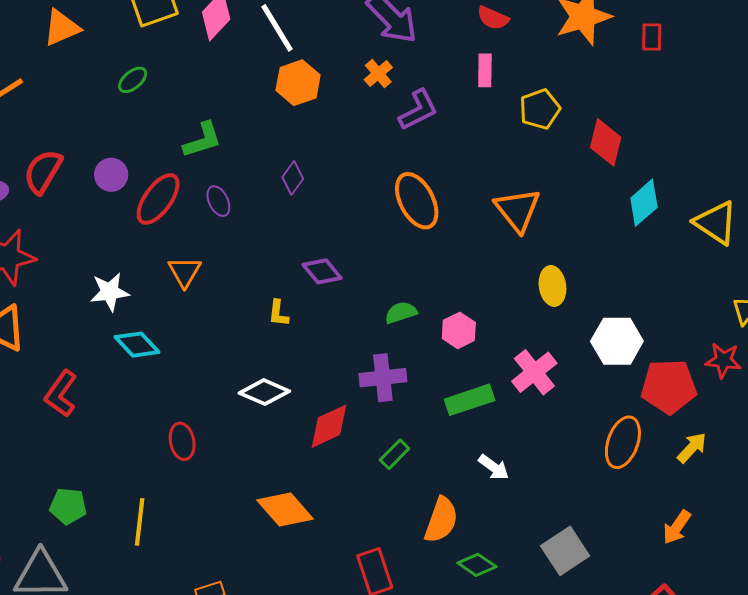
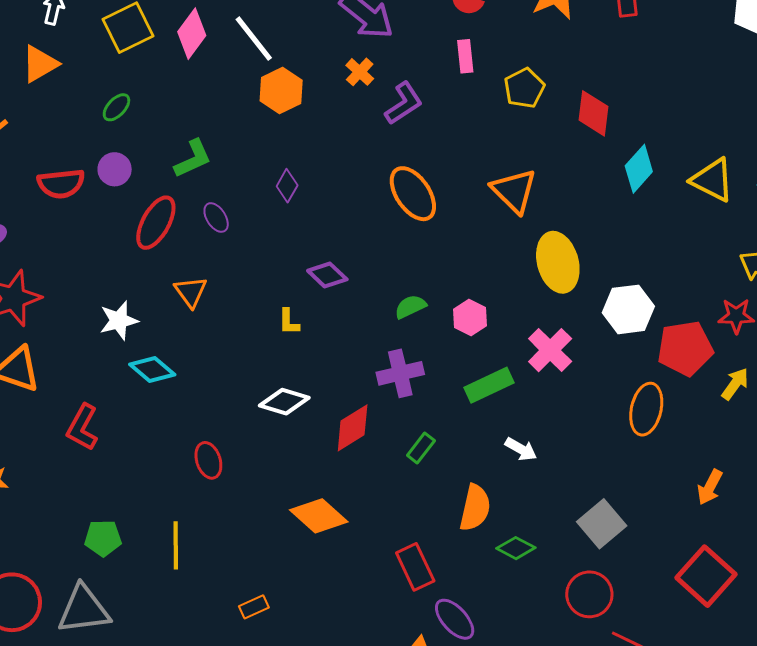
red semicircle: (43, 171) -> (61, 184), moved, turned -120
purple circle: (111, 175) -> (115, 169), moved
yellow ellipse: (552, 286) -> (558, 262), size x1.5
yellow arrow: (692, 448) -> (735, 384), moved

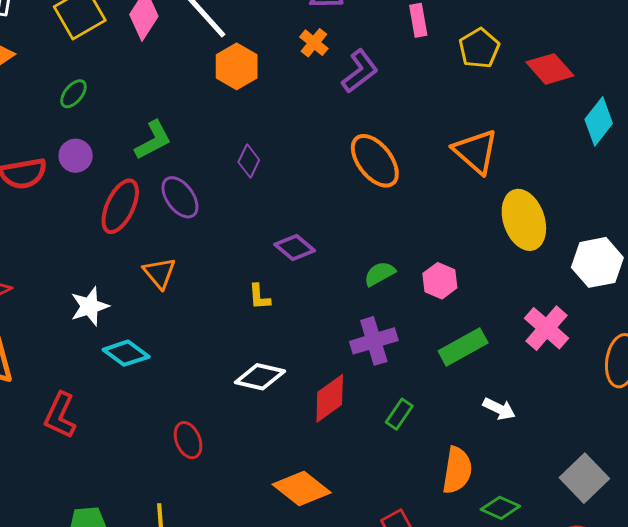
red diamond: (594, 113) -> (550, 69), turned -45
purple ellipse: (216, 217) -> (180, 197), size x1.4
pink cross: (550, 350) -> (546, 328), moved

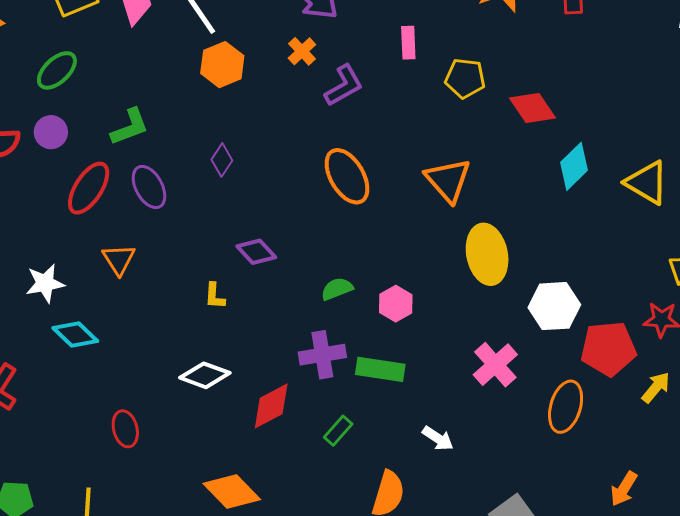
yellow pentagon: (479, 48) -> (465, 78), turned 30
green ellipse: (73, 94) -> (57, 70), size x1.4
green rectangle: (463, 347) -> (380, 369), moved, turned 30

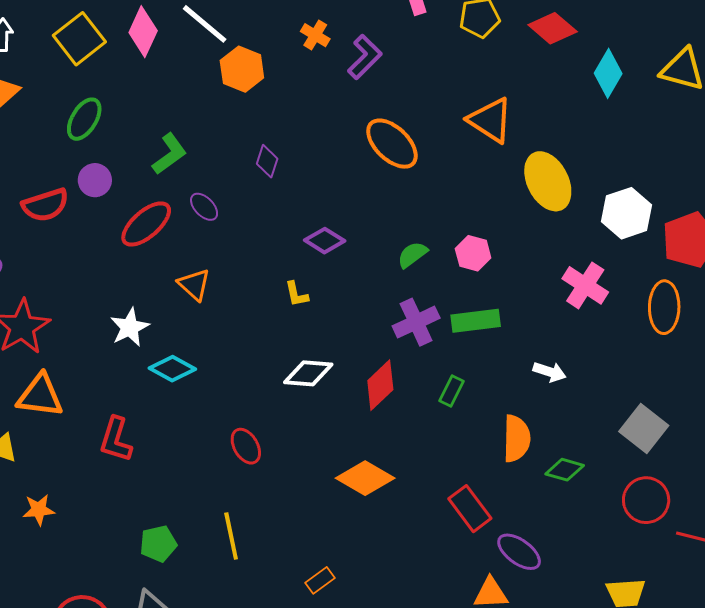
purple ellipse: (149, 187) -> (204, 207), size x0.7
red ellipse: (89, 188) -> (146, 224), turned 32

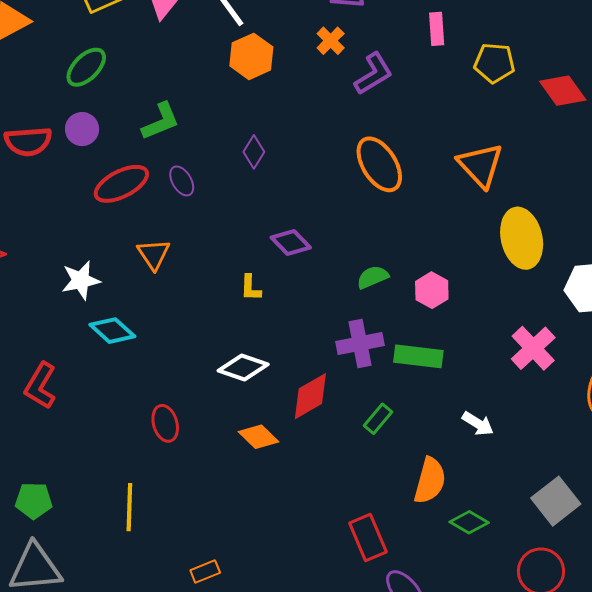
orange diamond: (365, 478) -> (258, 437), moved, size x0.7
green pentagon: (158, 544) -> (34, 501), moved

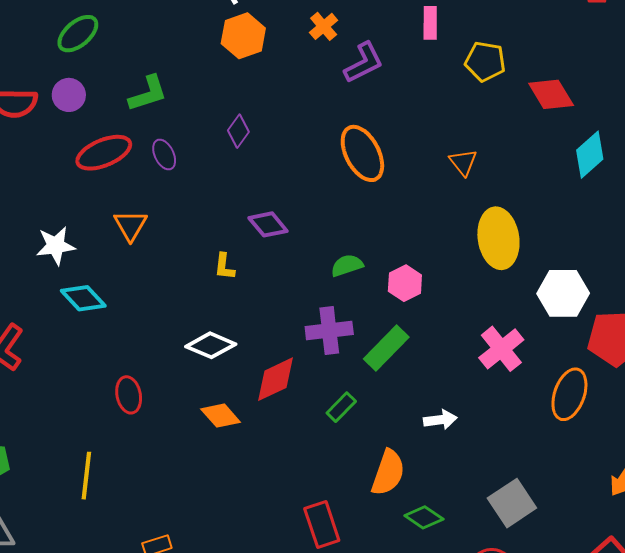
orange triangle: (480, 165) -> (463, 162), size x0.6
green rectangle: (418, 356) -> (386, 348), turned -57
white arrow: (478, 424) -> (440, 420), turned -44

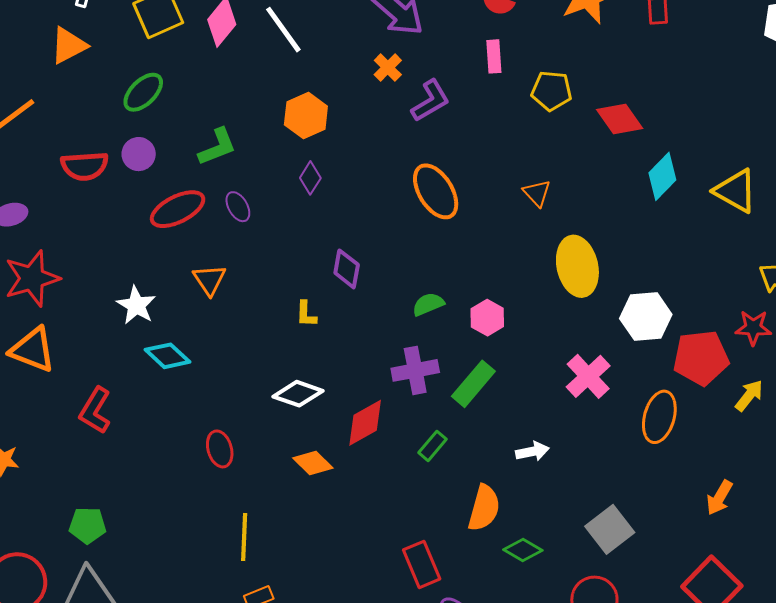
orange hexagon: (243, 36) -> (306, 115), moved
purple diamond: (268, 224) -> (347, 269), turned 54
white star: (56, 246) -> (136, 305), turned -30
yellow line: (86, 476) -> (244, 537), moved

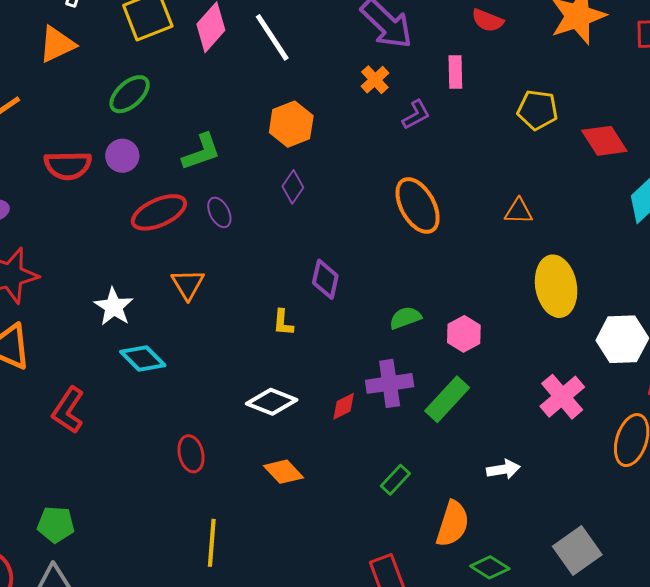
pink rectangle: (494, 56) -> (455, 72), moved
purple L-shape: (430, 101) -> (416, 115), size x0.7
orange triangle: (537, 193) -> (519, 211), turned -48
red diamond: (365, 423) -> (344, 406), moved, size x0.6
green rectangle: (433, 446) -> (395, 480), moved

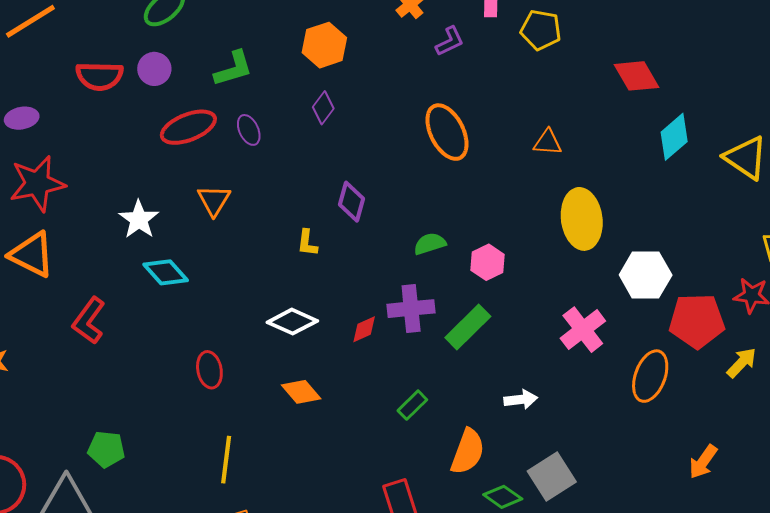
yellow pentagon: (538, 110) -> (541, 30), moved
green pentagon: (56, 524) -> (106, 449), moved
gray square: (577, 551) -> (552, 476), moved

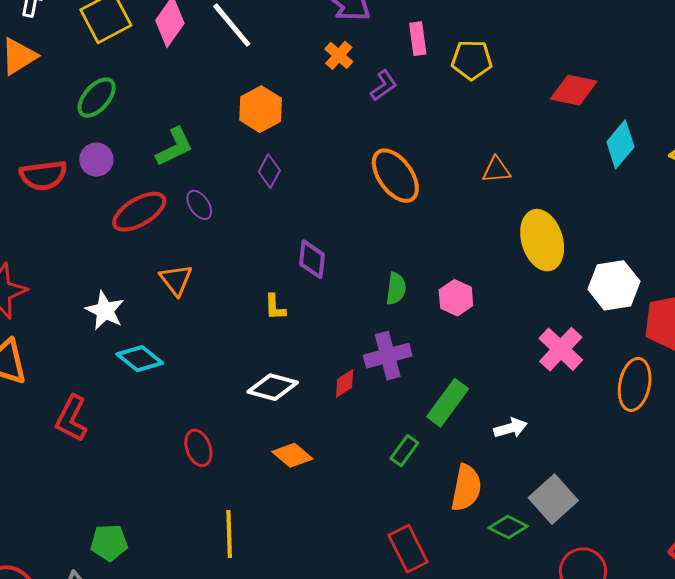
red diamond: (637, 76) -> (574, 90), turned -39
green semicircle: (430, 244) -> (396, 289), turned 124
green rectangle: (468, 327) -> (448, 403), moved

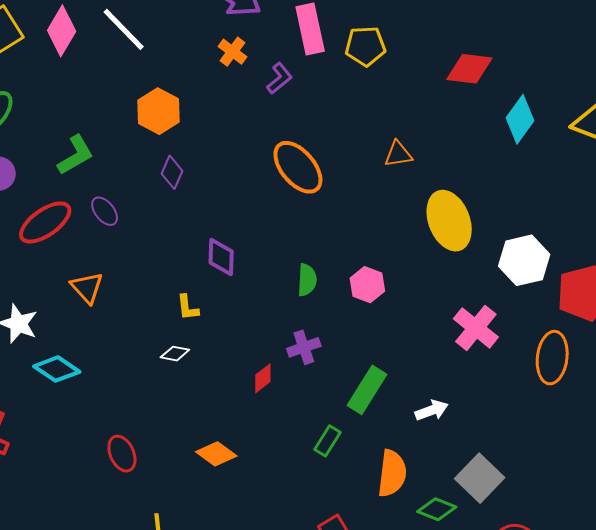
pink rectangle: (418, 39) -> (310, 29), size x1.5
purple cross: (388, 356) -> (304, 347), size x0.7
white diamond: (273, 387) -> (175, 354), moved, size x0.6

